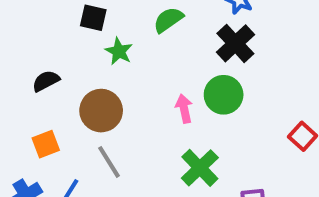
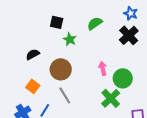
green circle: (224, 95) -> (123, 78), moved
orange square: (46, 144) -> (33, 86), turned -32

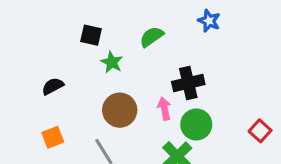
black cross: (129, 35) -> (188, 83), moved, turned 30
brown circle: (61, 69) -> (120, 110), moved
orange square: (33, 86) -> (53, 137), turned 32

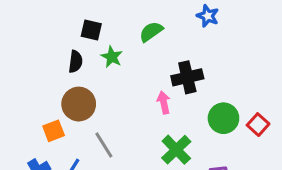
black semicircle: (53, 86) -> (76, 62), moved, turned 125
brown circle: (120, 110) -> (79, 104), moved
green circle: (196, 124) -> (223, 118), moved

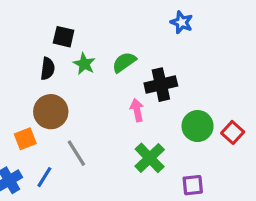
green semicircle: (151, 32) -> (124, 62), moved

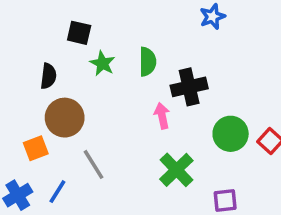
blue star: (182, 22) -> (213, 17), turned 30
green semicircle: (124, 62) -> (148, 62), turned 125
black semicircle: (48, 69) -> (48, 76), moved

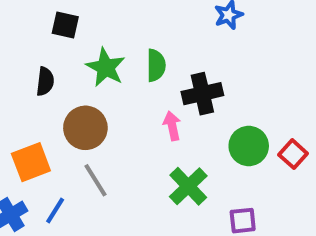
black square: (79, 33) -> (65, 25), moved
green star: (103, 63) -> (106, 67), size x1.4
brown circle: (65, 118) -> (85, 128), moved
orange square: (36, 148) -> (31, 162), size x1.4

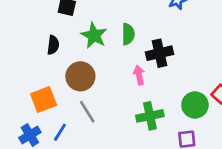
green circle: (249, 146) -> (195, 105), moved
green cross: (188, 186) -> (150, 116), turned 32

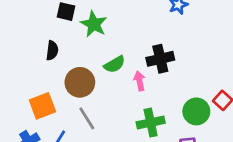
green semicircle: (128, 34) -> (115, 64), moved, turned 60
green star: (94, 35) -> (94, 24), moved

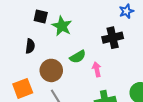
black cross: (160, 59) -> (113, 38), moved

